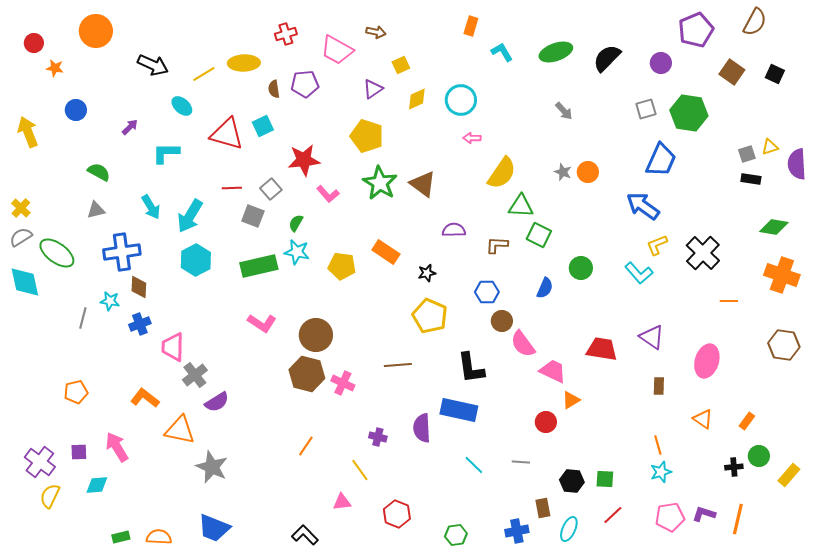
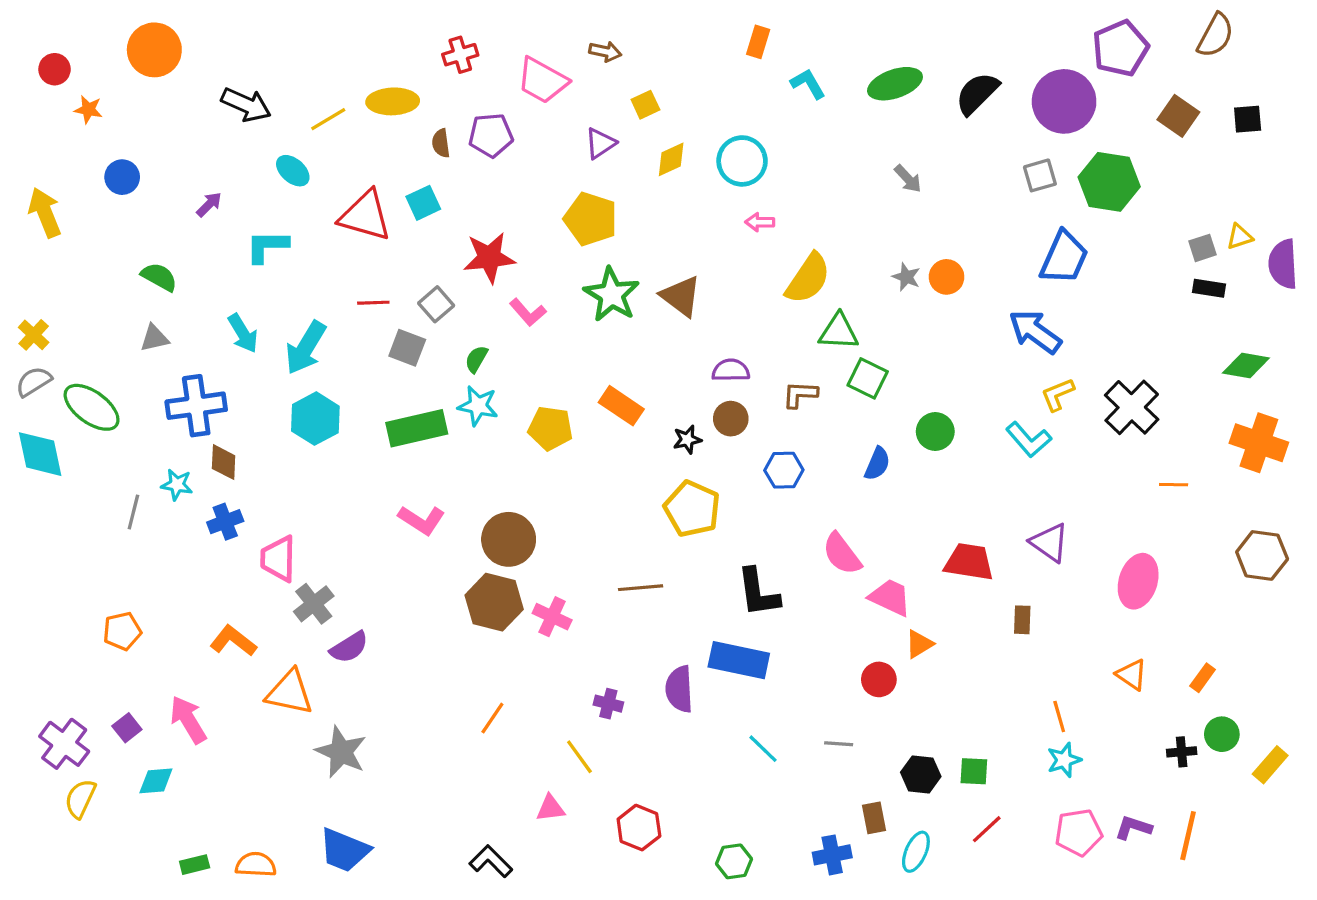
purple circle: (661, 63) -> (1064, 101), size x1.8
black square: (775, 74) -> (1248, 119), turned -30
brown circle: (502, 321) -> (731, 419), moved
brown rectangle: (659, 386) -> (1022, 620), moved
purple square: (79, 452) -> (127, 728), turned -36

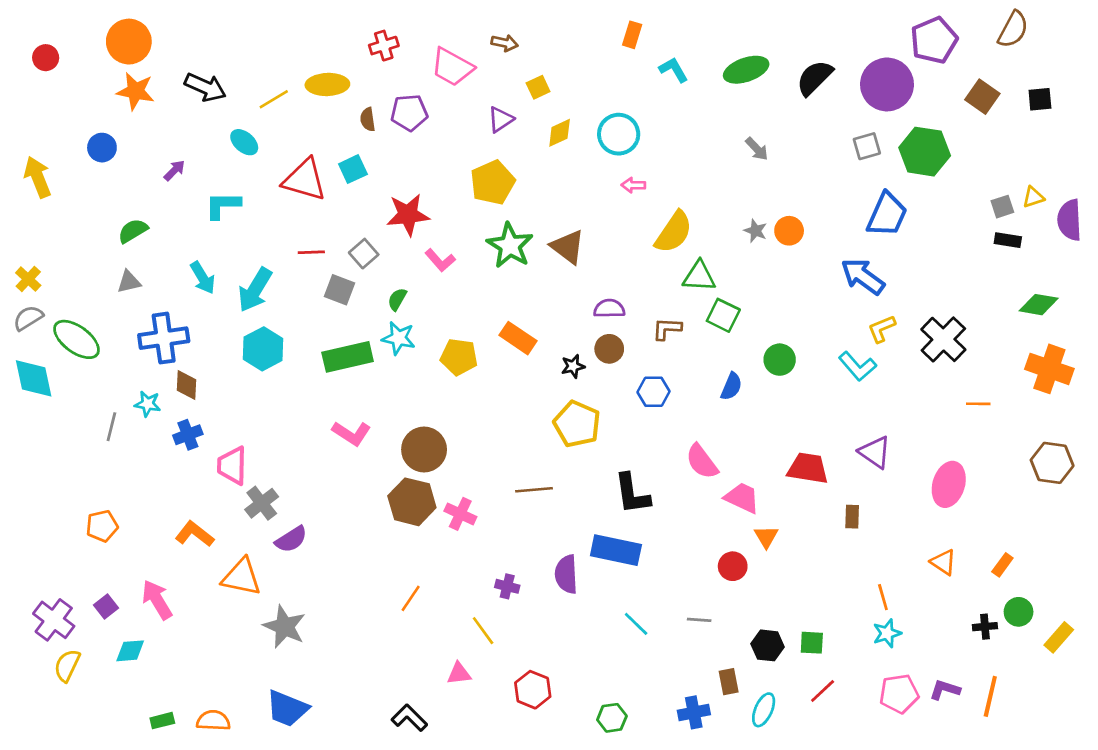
orange star: (88, 109) -> (136, 91), moved, size x1.6
yellow pentagon: (591, 219) -> (492, 182), turned 30
green semicircle: (159, 277) -> (133, 231), turned -60
orange triangle: (919, 644) -> (766, 537), turned -30

